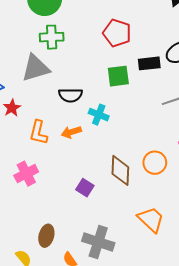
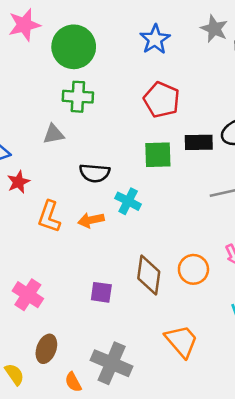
gray triangle: (36, 68) -> (54, 134), size x0.6
pink cross: (26, 174) -> (28, 295), moved, turned -35
purple square: (85, 188) -> (101, 292), turned -30

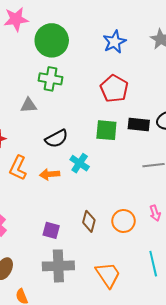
black semicircle: (95, 173) -> (57, 139), turned -40
brown diamond: (149, 275) -> (89, 221), size x0.7
gray cross: (112, 363) -> (58, 266), moved, turned -32

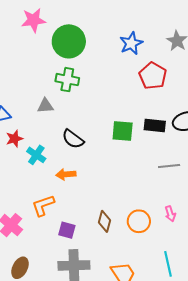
red pentagon: (114, 89) -> (153, 76), moved
black semicircle: (57, 139) -> (73, 139), turned 65
cyan cross: (80, 163) -> (36, 155), moved
orange L-shape: (18, 168) -> (43, 205), moved, turned 45

